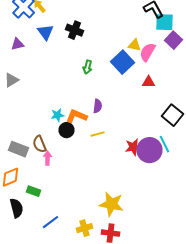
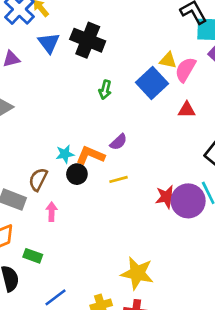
black cross: (74, 30) -> (88, 40), size x1.4
purple semicircle: (98, 106) -> (118, 142), turned 40
brown semicircle: (40, 144) -> (38, 179), moved, turned 48

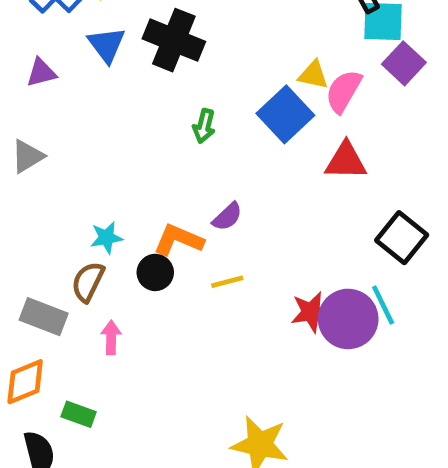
red triangle: (187, 110) -> (346, 161), size x1.4
cyan star: (65, 154) -> (106, 238), moved

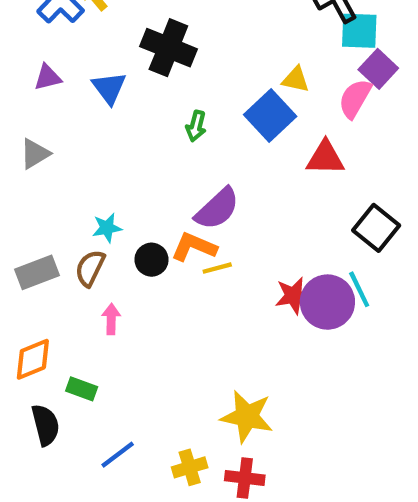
blue triangle: (106, 45) -> (109, 88), moved
pink semicircle: (344, 91) -> (355, 99), moved
purple semicircle: (227, 217) -> (217, 209), size x1.6
orange L-shape: (178, 240) -> (194, 247), moved
gray rectangle: (44, 317) -> (37, 272), moved, turned -42

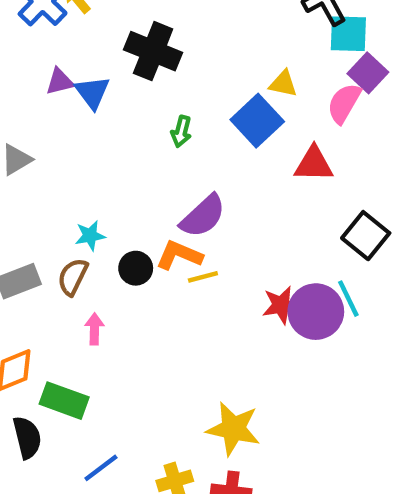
purple triangle: (48, 77) -> (60, 82), moved
green rectangle: (82, 389) -> (64, 401), size x1.5

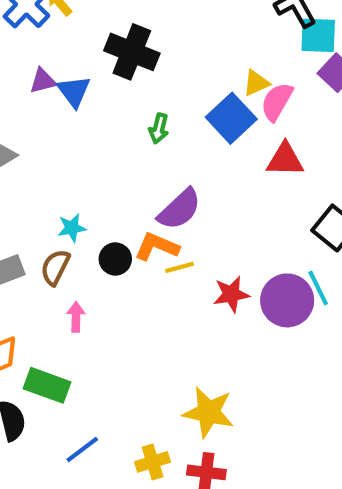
yellow triangle: (283, 84) -> (256, 83), turned -36
pink semicircle: (344, 103) -> (277, 102), moved
red star: (281, 305) -> (231, 294), moved

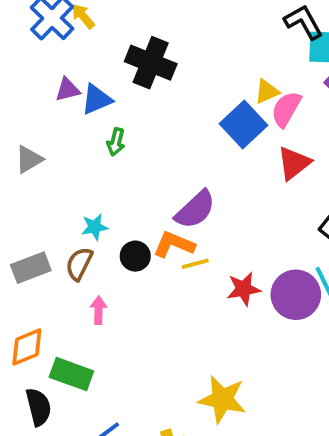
blue triangle: (74, 91) -> (97, 99), turned 44
green arrow: (159, 129) -> (116, 142), moved
red triangle: (285, 160) -> (294, 163), turned -39

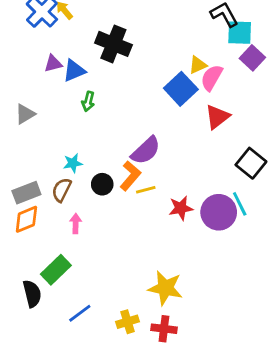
orange L-shape: (174, 244) -> (130, 176), turned 108
orange diamond: (27, 347) -> (26, 219), moved
green rectangle: (71, 374) -> (56, 270), turned -64

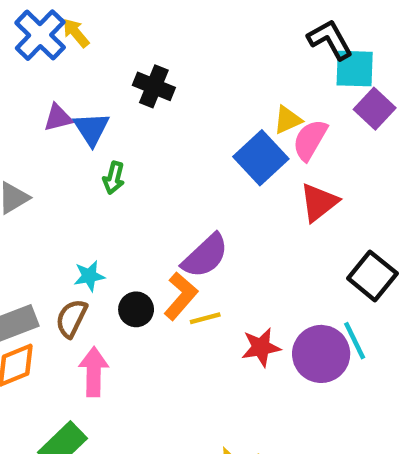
black cross: (113, 44) -> (154, 86), size x0.7
blue triangle: (74, 71) -> (91, 129), turned -40
pink arrow: (76, 223) -> (94, 372), size x1.5

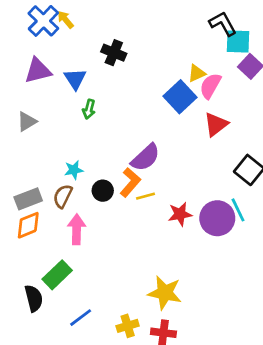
purple triangle: (58, 118) -> (38, 71), moved, size x1.5

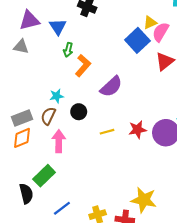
gray triangle: (27, 122) -> (21, 47), moved, turned 42
orange L-shape: (130, 182) -> (83, 66), moved
yellow line: (146, 196) -> (107, 132), moved
yellow star: (165, 293) -> (144, 200), moved

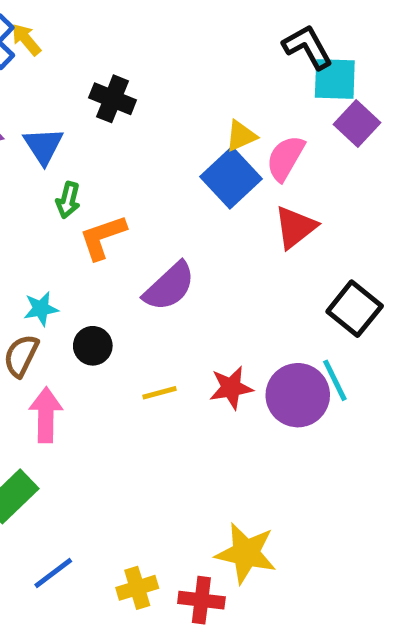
yellow triangle: (150, 23) -> (241, 136), moved
orange L-shape: (83, 66) -> (103, 237), turned -150

